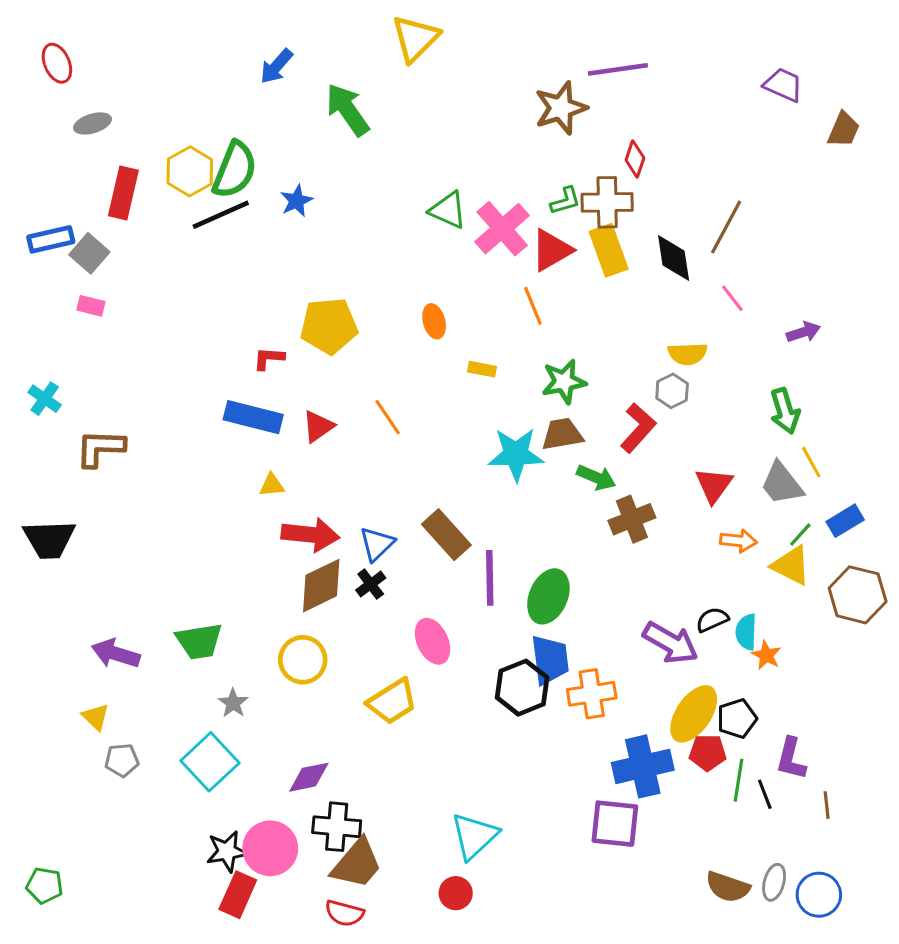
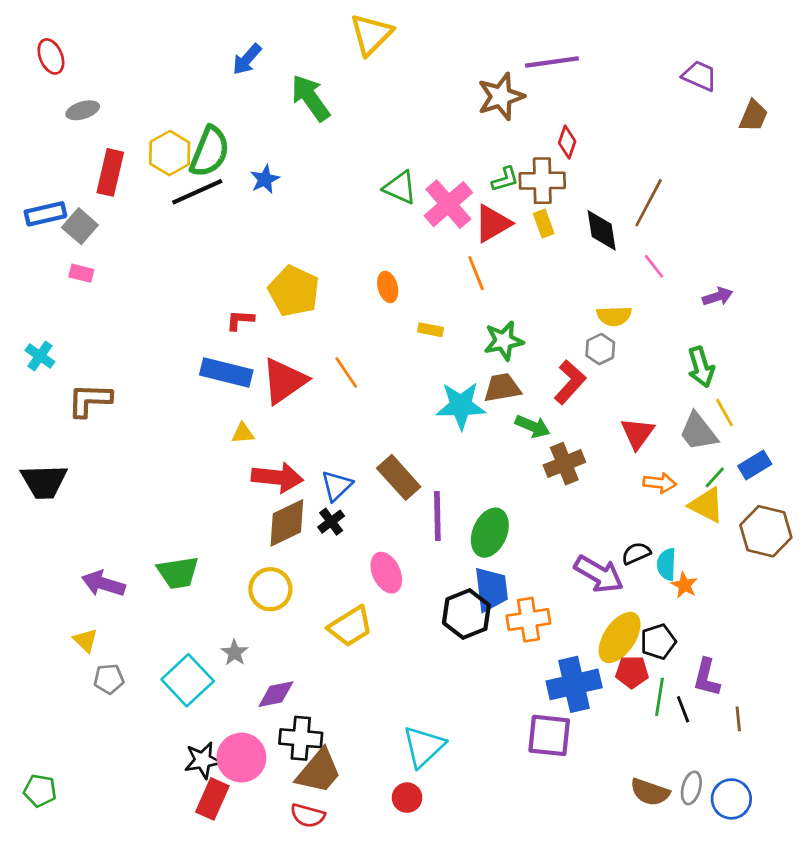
yellow rectangle: (609, 250) -> (544, 223), size x0.6
yellow pentagon: (329, 326) -> (294, 291), turned 30
red triangle: (318, 426) -> (284, 381), size x1.6
gray star: (233, 703) -> (235, 653), moved

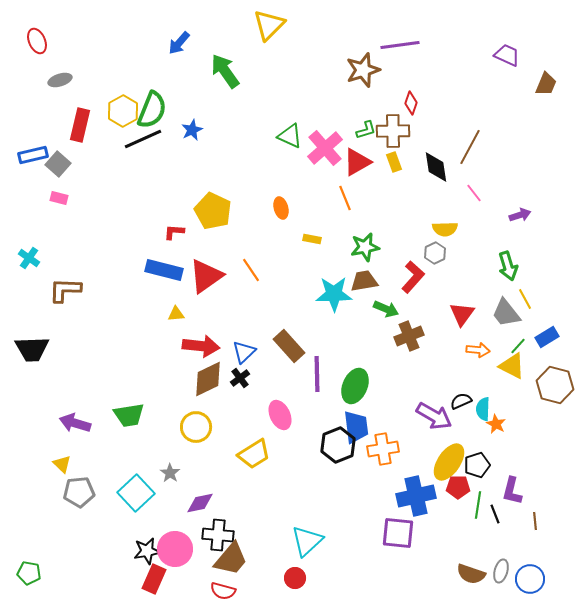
gray pentagon: (109, 679) -> (79, 492), size x1.4

